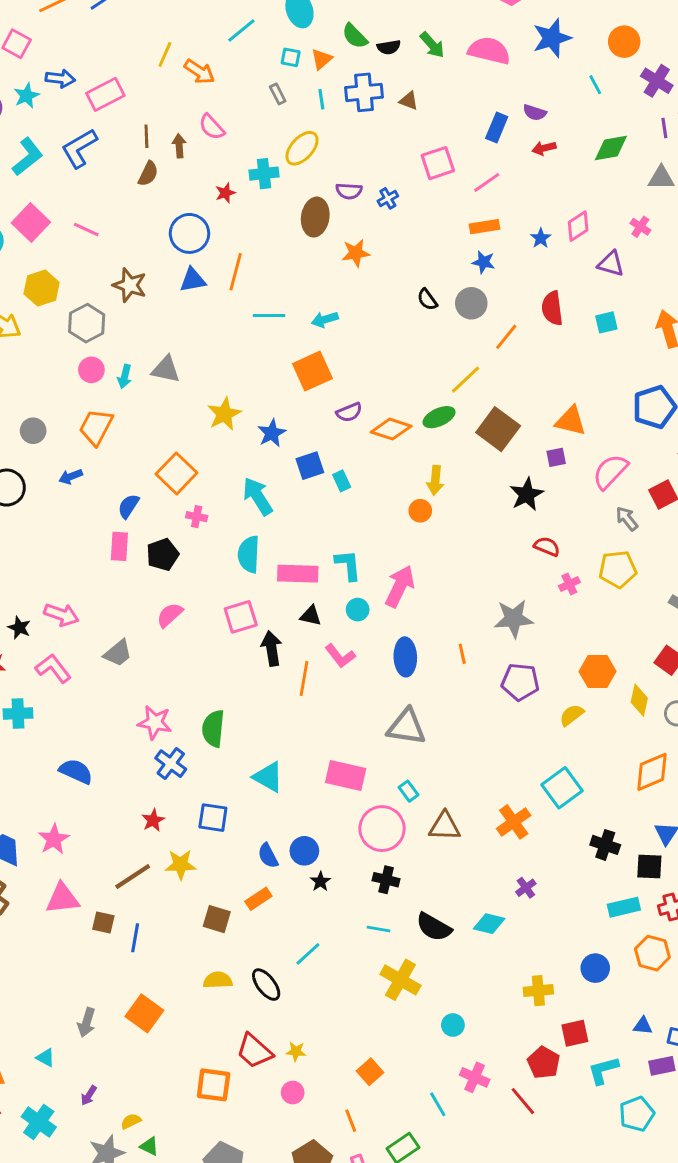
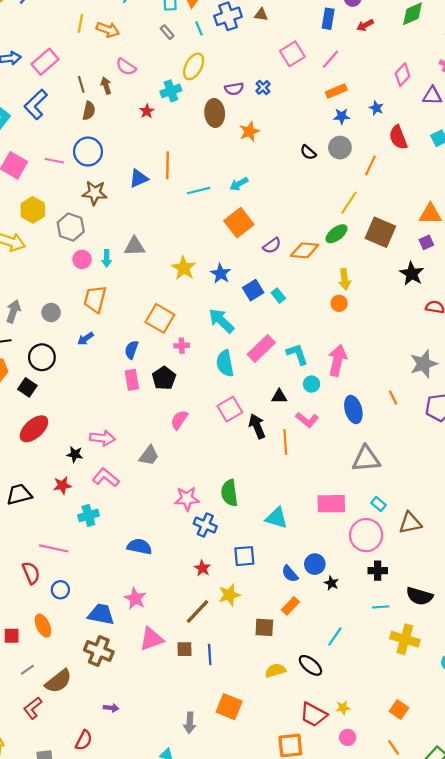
blue circle: (189, 233) -> (88, 152), moved
blue star: (541, 238) -> (376, 108), moved
pink rectangle: (298, 574) -> (261, 348), moved, turned -32

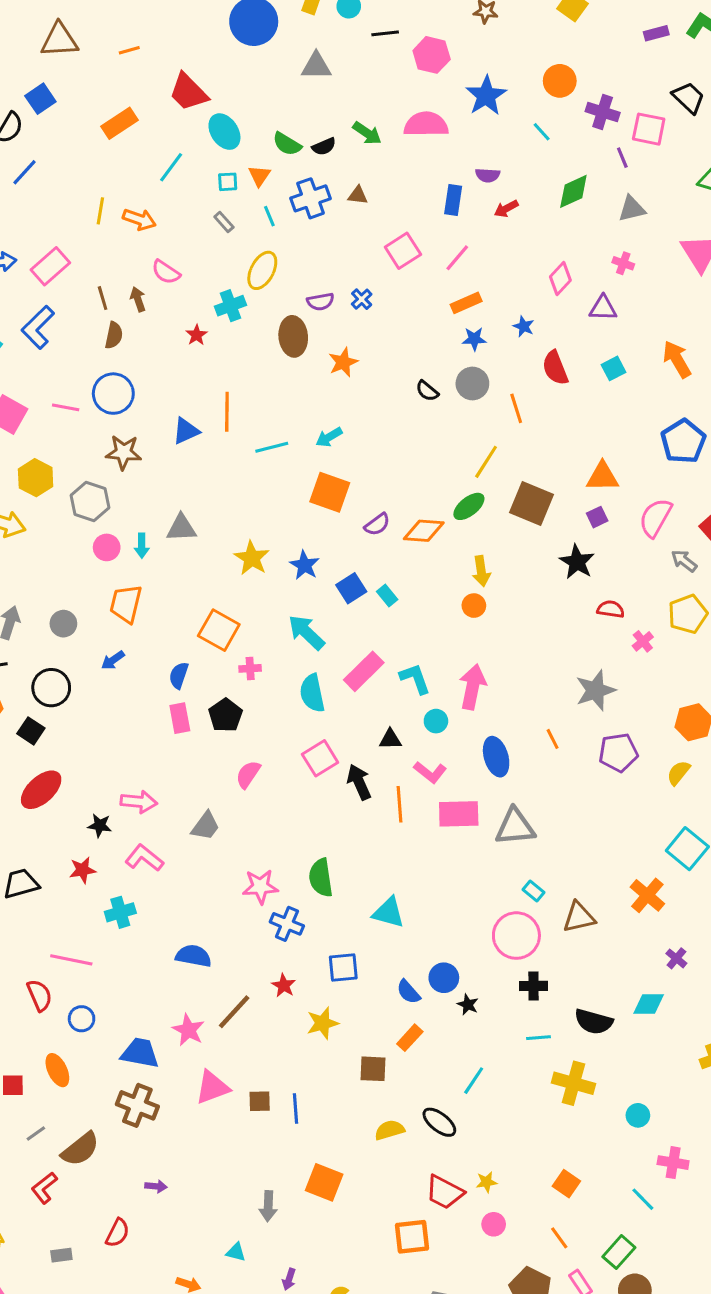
orange line: (370, 165) -> (516, 408), turned -42
orange square: (239, 223) -> (330, 492), turned -32
pink rectangle: (331, 504) -> (459, 814), moved
brown line: (197, 612) -> (234, 1012), moved

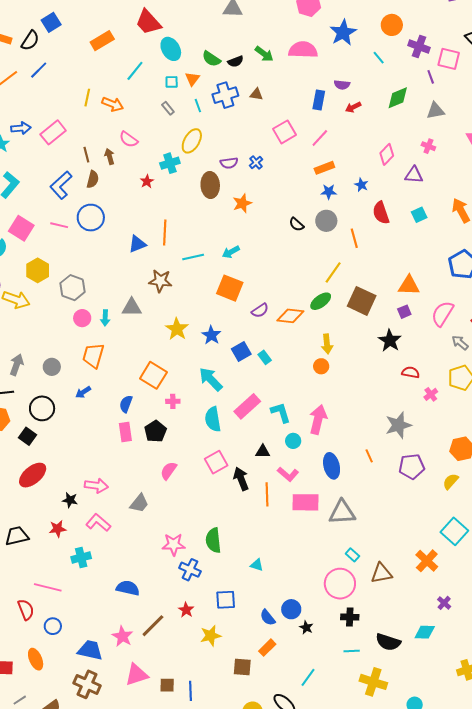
blue L-shape: (38, 327) -> (61, 185), moved
brown star: (124, 452) -> (160, 281), moved
cyan triangle: (389, 913) -> (257, 565), size x0.6

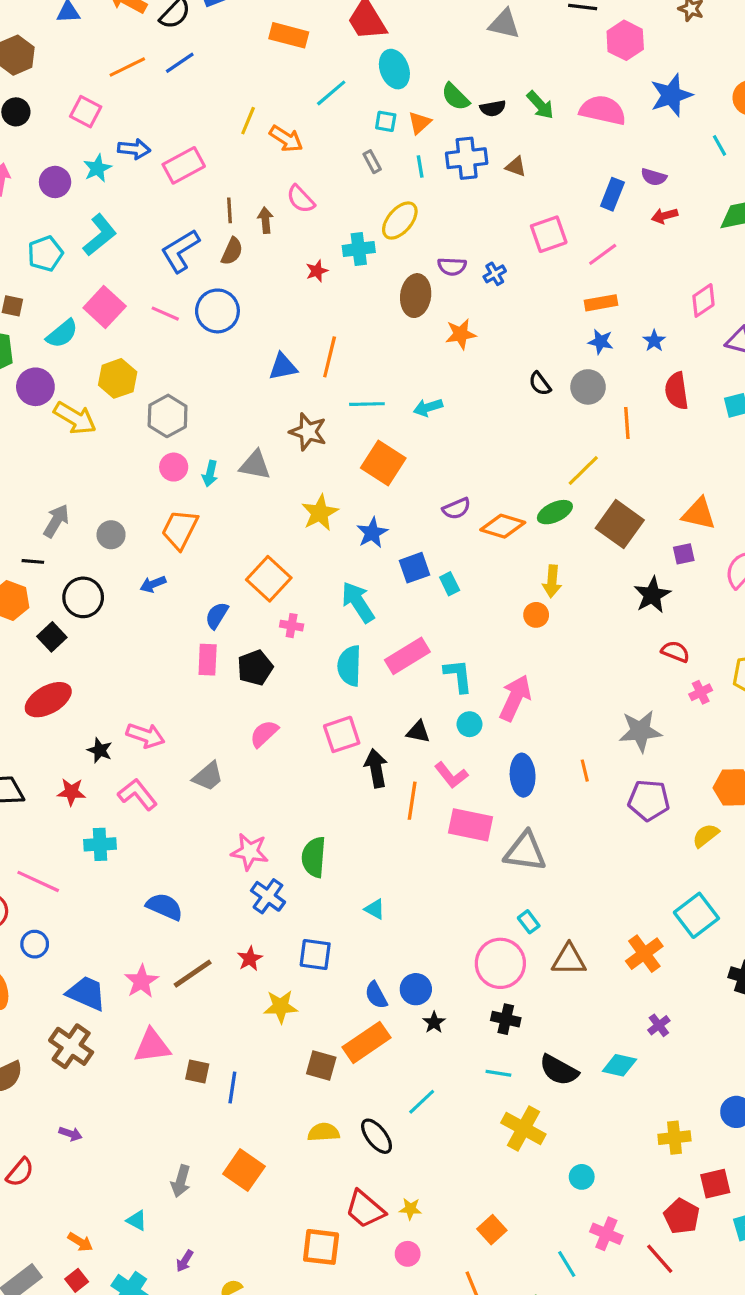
orange rectangle: (102, 41) -> (289, 35), turned 35
orange square: (230, 288) -> (383, 463), moved
orange rectangle: (267, 648) -> (366, 1042), size x1.6

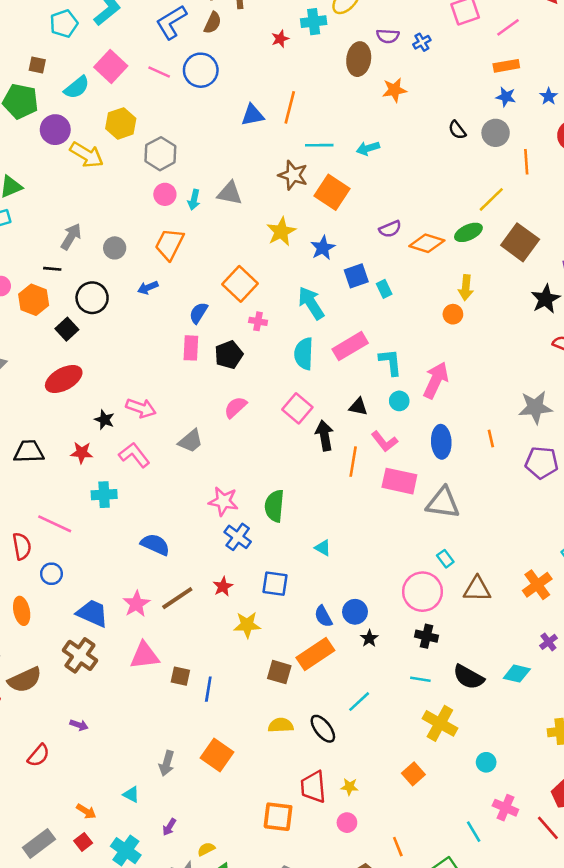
brown star: (308, 432) -> (293, 175), moved
pink square: (342, 734) -> (297, 408), turned -32
red trapezoid: (365, 1209) -> (313, 787), turned 44
orange square: (492, 1230) -> (413, 774), moved

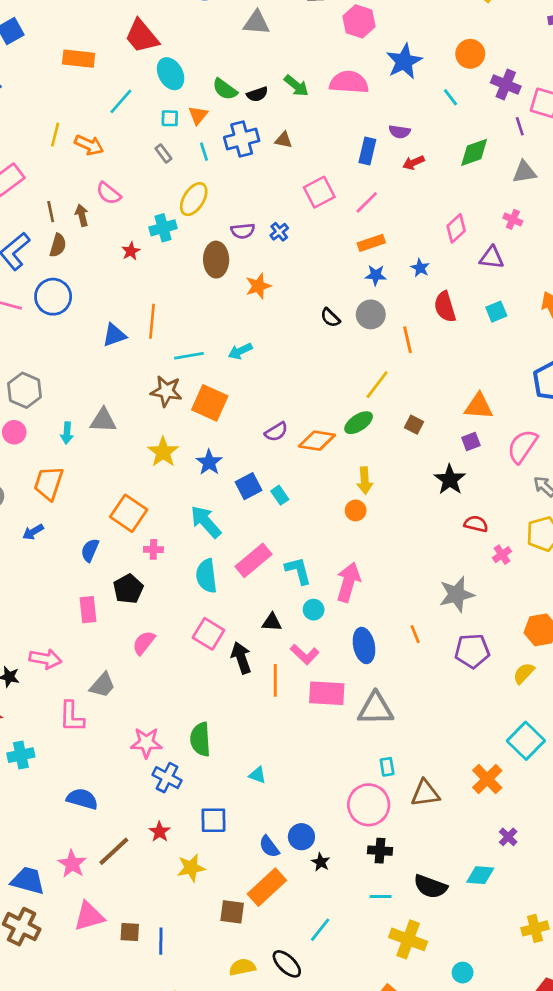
pink circle: (165, 194) -> (14, 432), moved
brown square: (520, 242) -> (414, 425), size x0.5
pink rectangle: (191, 348) -> (88, 610), moved
pink L-shape: (134, 455) -> (72, 717), moved, turned -132
cyan rectangle: (445, 559) -> (387, 767), turned 36

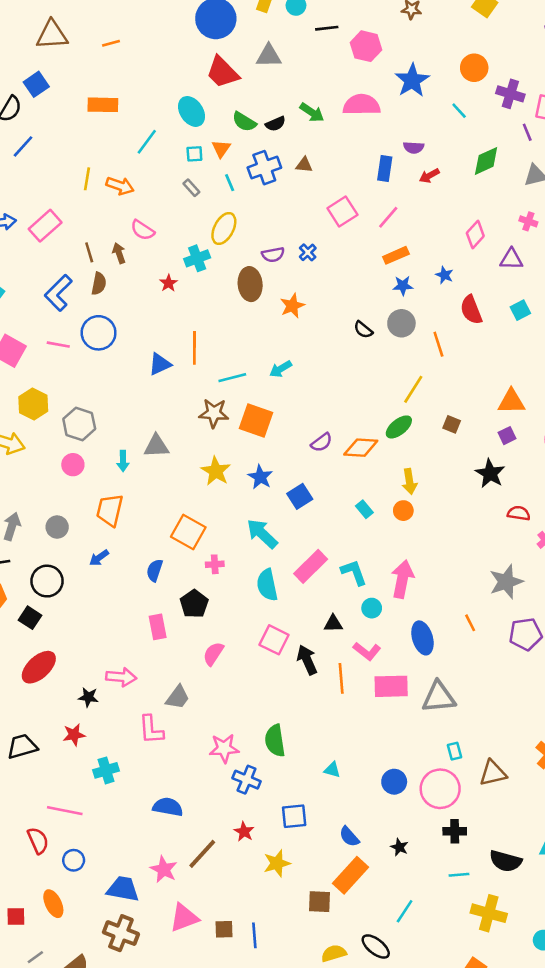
red trapezoid: (142, 36) -> (222, 72), moved
cyan rectangle: (280, 495) -> (364, 509), moved
blue circle: (301, 837) -> (394, 782), moved

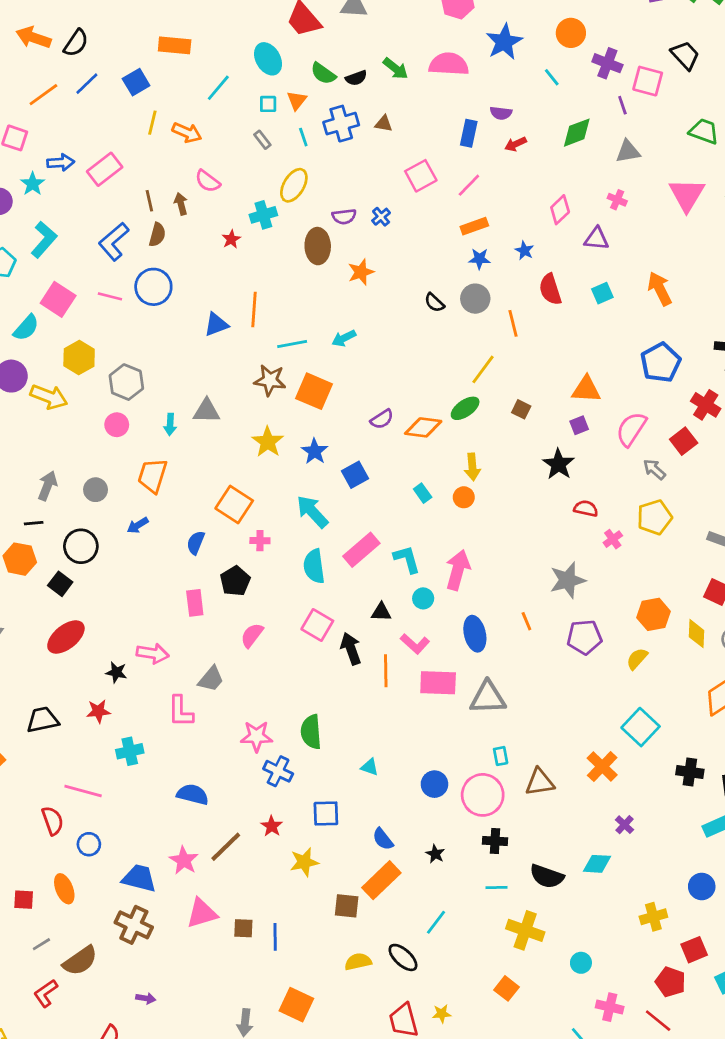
blue square: (36, 84) -> (136, 82), moved

